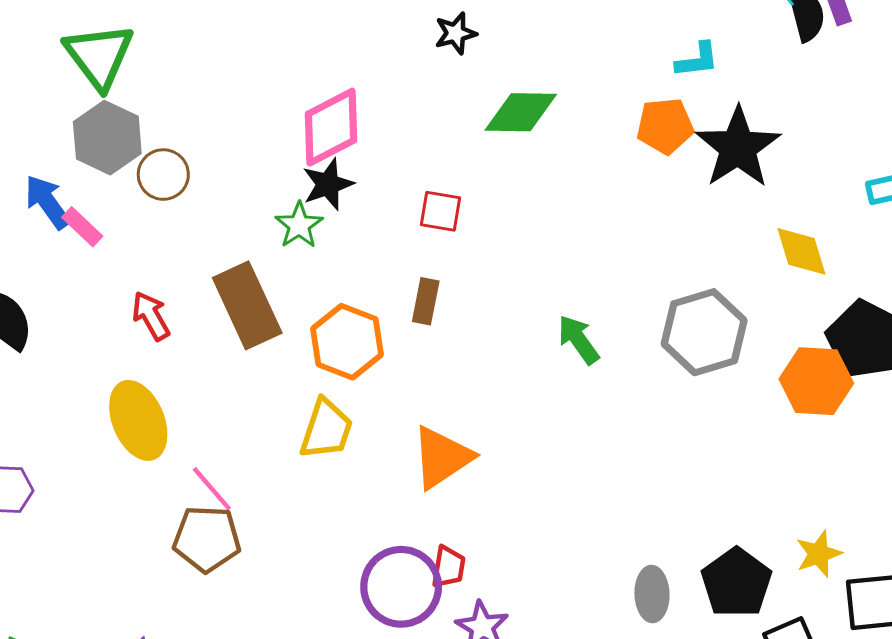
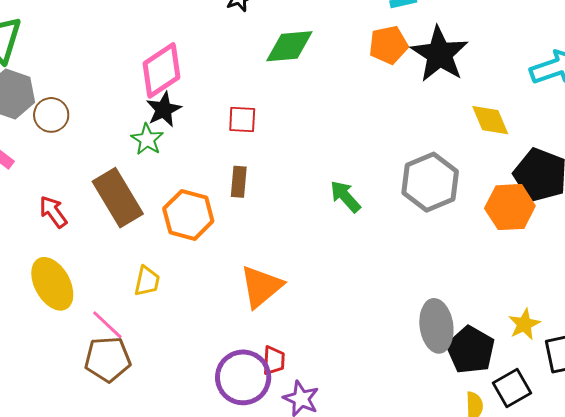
yellow trapezoid: (326, 429) -> (147, 281), moved, size x0.7
gray ellipse: (652, 594) -> (436, 326), moved, size x1.4

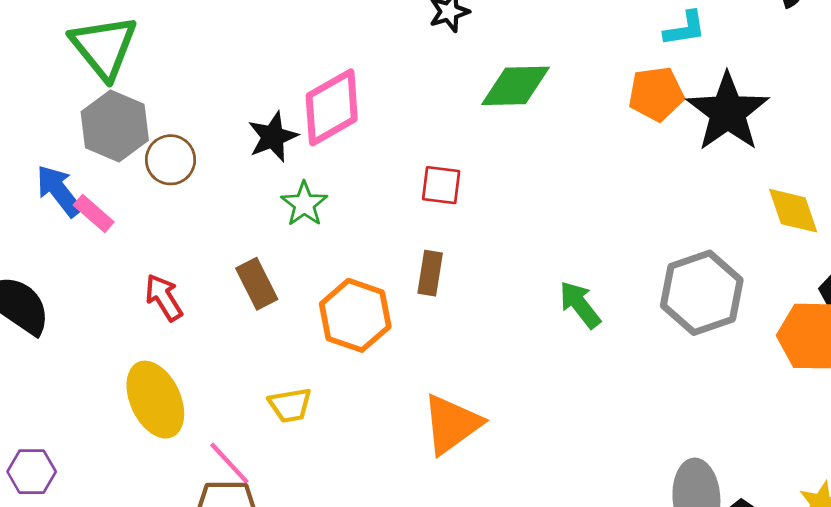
black star: (164, 109) -> (273, 137), moved
brown rectangle: (118, 198) -> (257, 284), size x0.6
yellow trapezoid: (147, 281) -> (290, 405), turned 64

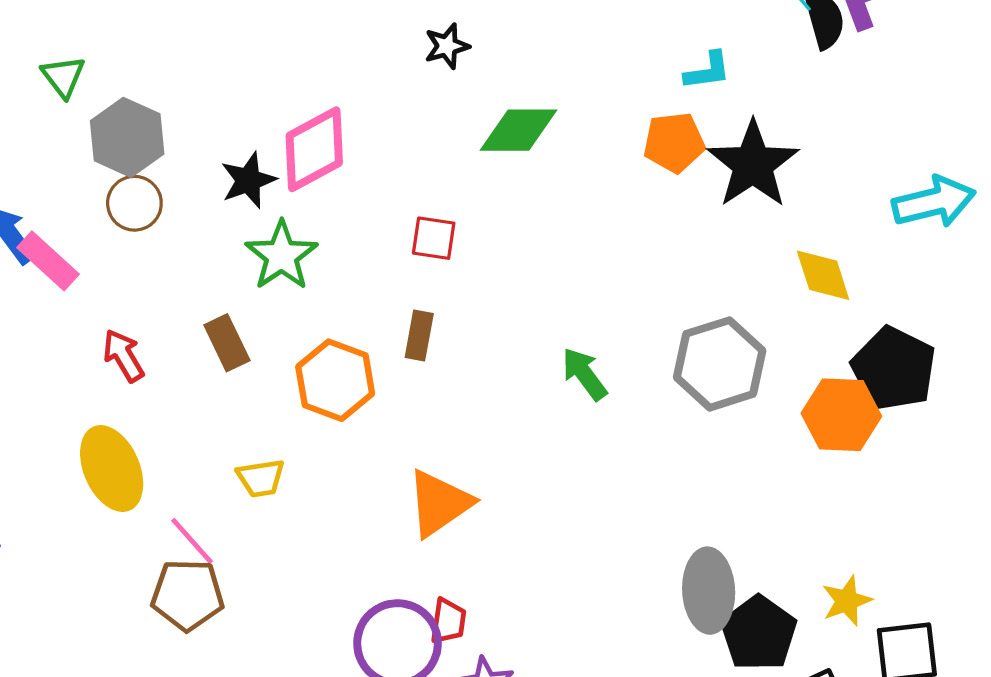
green triangle: (104, 47) -> (63, 77), size x0.6
gray hexagon: (115, 126) -> (127, 137), moved
green star: (304, 204) -> (281, 256), size x1.4
pink rectangle: (94, 213) -> (48, 261), size x1.4

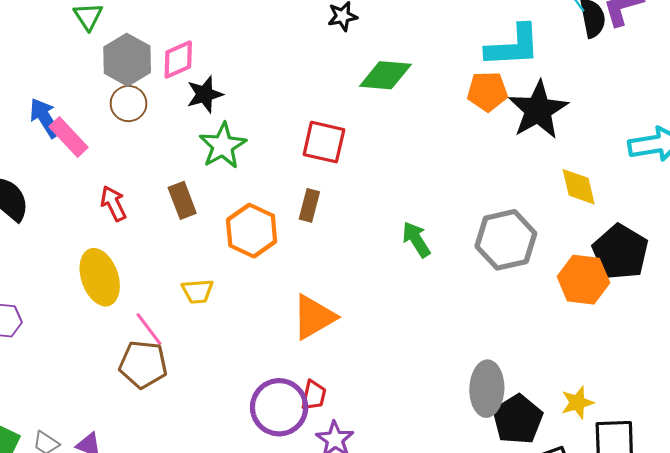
cyan L-shape: (708, 71) -> (513, 46), size x1.8
pink diamond: (314, 149) -> (178, 59), moved, size x0.7
red square: (434, 238) -> (324, 142), size x1.4

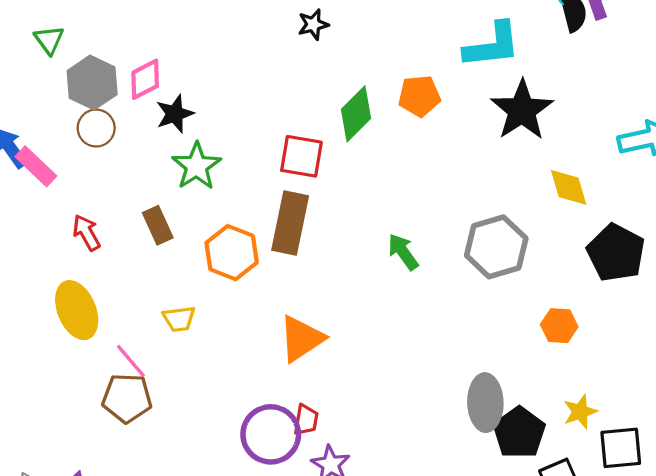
green diamond: (385, 75) -> (356, 114), moved, turned -46
orange pentagon: (487, 91) -> (419, 96), moved
brown rectangle: (309, 205) -> (290, 223), size x1.8
orange hexagon: (583, 280) -> (559, 326), moved, size x0.7

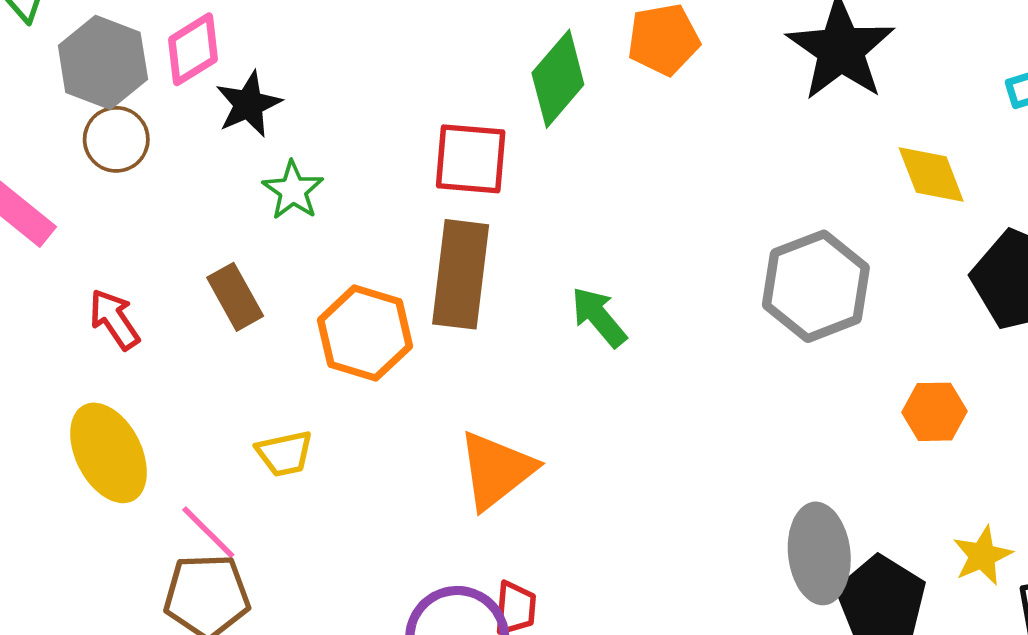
green star: (197, 166) -> (293, 190), size x0.7
green arrow: (403, 252) -> (599, 317), moved

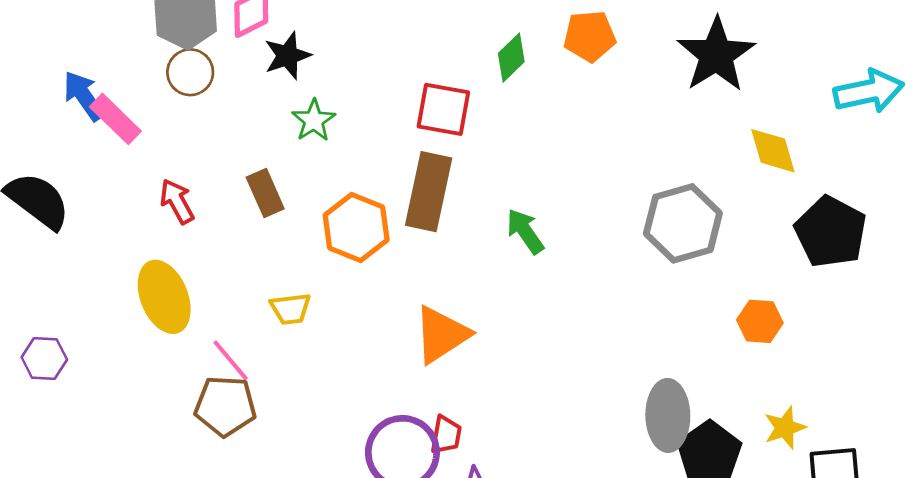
green diamond: (558, 79) -> (511, 58), size x0.7

